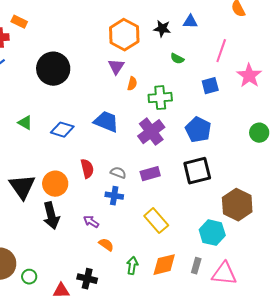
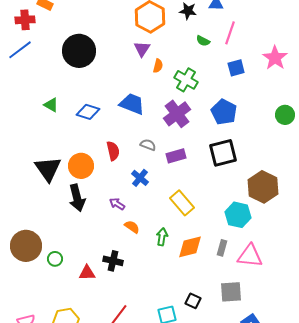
pink line: (221, 51) -> (230, 33), moved
green cross: (160, 98) -> (186, 80), turned 35
gray semicircle: (118, 173) -> (148, 145), moved
blue cross: (114, 196) -> (140, 178), turned 30
green arrow: (132, 266) -> (162, 237), moved

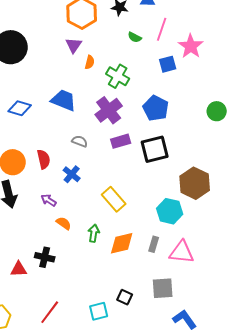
pink star: (275, 58) -> (191, 46), moved
red semicircle: (113, 151) -> (44, 159), moved
purple rectangle: (176, 156) -> (121, 141), moved

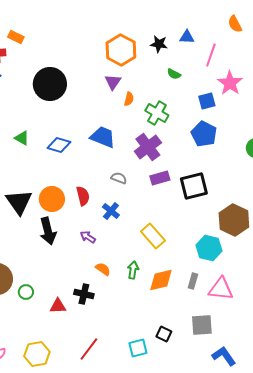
pink line: (162, 29) -> (211, 55), moved
blue pentagon: (156, 108) -> (204, 134), moved
orange semicircle: (64, 223) -> (103, 269), moved

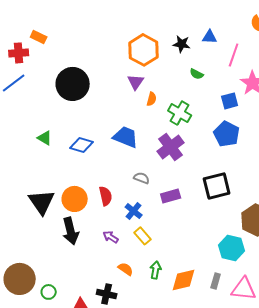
purple rectangle: (160, 178) -> (171, 196), moved
yellow rectangle: (153, 236) -> (143, 236), moved, size x0.7

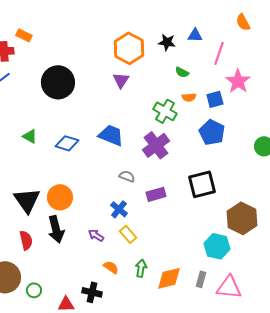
orange semicircle: (152, 99) -> (189, 97), moved, turned 72
red semicircle: (106, 196) -> (26, 240), moved

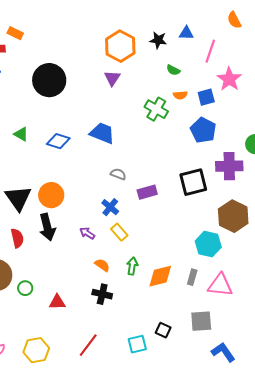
purple cross: (156, 145) -> (229, 166), moved, turned 36
black cross: (92, 292) -> (102, 294), moved

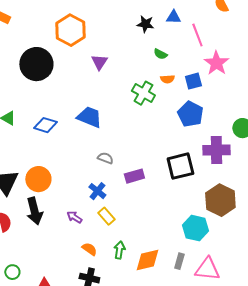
orange hexagon: (120, 46) -> (70, 30), moved
pink line: (210, 51) -> (197, 35), turned -40

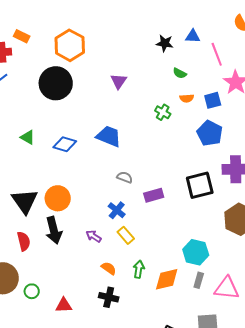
orange hexagon: (70, 30) -> (70, 45), moved
green cross: (143, 93) -> (163, 112), size x0.7
cyan hexagon: (195, 228) -> (196, 252), moved

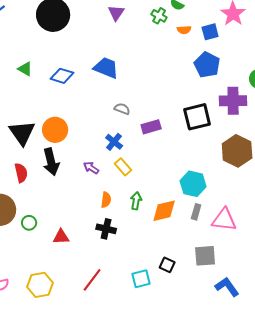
green cross: (163, 112) -> (159, 16), moved
orange semicircle: (109, 268) -> (106, 200), turned 63

